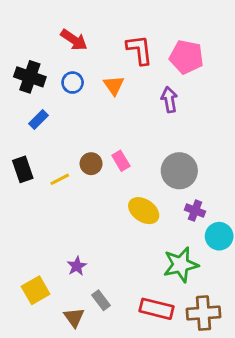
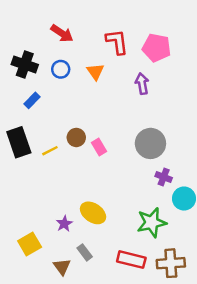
pink rectangle: (121, 161) -> (99, 147), moved
black rectangle: (23, 169) -> (19, 142), size x1.4
yellow ellipse: (144, 211) -> (93, 213), moved

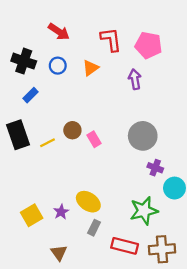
orange triangle: (95, 72) -> (91, 68), turned 30
yellow square: (30, 244) -> (32, 215), moved
gray rectangle: (85, 252) -> (94, 228), moved, turned 63

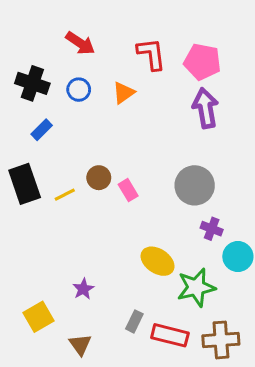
purple arrow: (135, 79) -> (205, 108), moved, size x1.4
yellow ellipse: (88, 202) -> (158, 261), moved
yellow square: (32, 215) -> (38, 317), moved
gray rectangle: (94, 228) -> (134, 321), moved

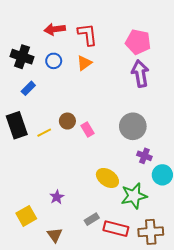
red arrow: (80, 43) -> (55, 29), turned 138
red L-shape: (151, 54) -> (87, 35), moved
gray rectangle: (134, 321) -> (92, 219), turned 32

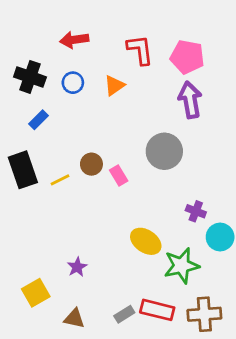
red L-shape: (87, 35) -> (140, 50), moved
gray circle: (133, 126) -> (164, 151), moved
gray rectangle: (92, 219) -> (124, 314), moved
brown triangle: (55, 235) -> (74, 318), turned -42

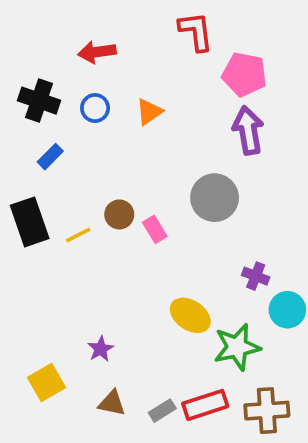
red L-shape: (140, 50) -> (196, 31), moved
red rectangle: (157, 310) -> (205, 405), turned -32
brown triangle: (74, 318) -> (112, 403), moved

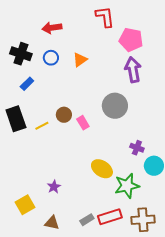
brown triangle: (112, 403) -> (52, 223), moved

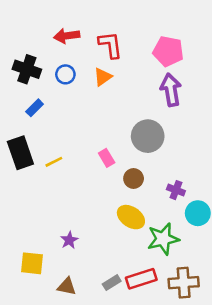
red L-shape: (105, 17) -> (110, 45), moved
brown circle: (64, 115) -> (134, 178), moved
yellow square: (25, 205) -> (32, 263), turned 36

